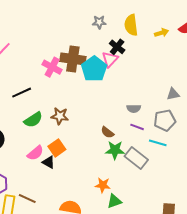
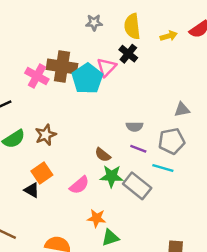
black cross: (117, 47) -> (128, 54), moved
brown star: (60, 116) -> (46, 135), turned -30
pink semicircle: (35, 153) -> (79, 185), moved

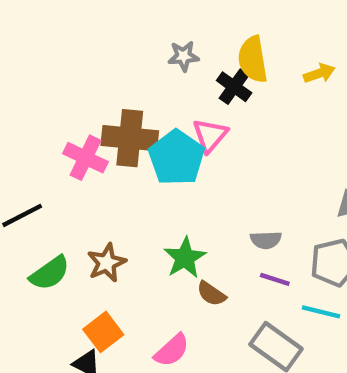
black cross: (128, 54) -> (234, 87), moved
green star: (111, 176) -> (185, 258), moved, turned -30

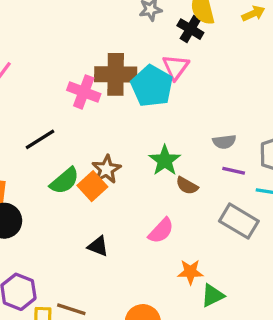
orange square: (103, 332) -> (92, 186), moved

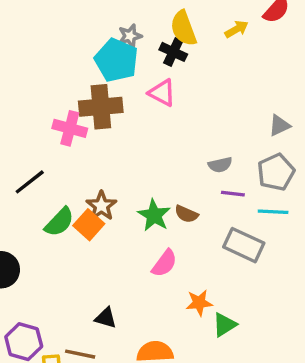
pink triangle: (176, 67) -> (162, 93), turned -32
cyan pentagon: (152, 86) -> (116, 60), moved
green star: (165, 160) -> (154, 215), moved
black triangle: (98, 246) -> (106, 318), moved

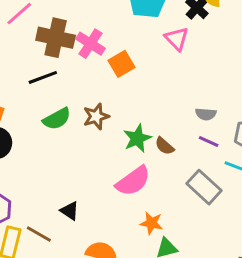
brown cross: (101, 107) -> (56, 38), moved
orange square: (89, 225) -> (121, 64), moved
pink semicircle: (164, 263) -> (133, 181), size x1.4

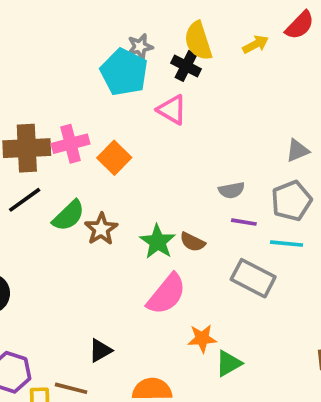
pink cross: (90, 44) -> (71, 144), turned -32
green semicircle: (57, 119) -> (69, 216), moved
black triangle: (70, 211) -> (100, 350), turned -48

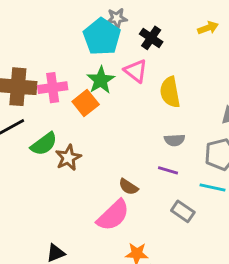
yellow semicircle: (198, 41) -> (170, 92), moved
purple line: (244, 222) -> (168, 170), moved
green star: (158, 242) -> (101, 80), moved
brown semicircle: (193, 242) -> (128, 187), moved
gray rectangle: (253, 278) -> (183, 211), size x0.7

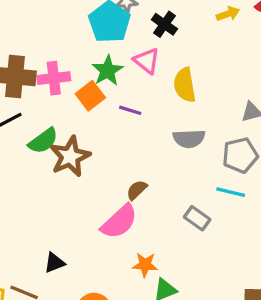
gray semicircle: (175, 140) -> (189, 139), size x1.4
brown star: (68, 158) -> (70, 156), size x1.4
purple line: (168, 170) -> (130, 110), moved
brown semicircle: (128, 187) -> (137, 190), turned 102

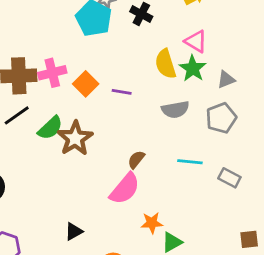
pink triangle: (147, 61) -> (196, 41), moved
green star: (108, 71) -> (193, 68), moved
cyan line: (231, 192) -> (190, 162), moved
gray rectangle: (197, 218) -> (229, 178), moved

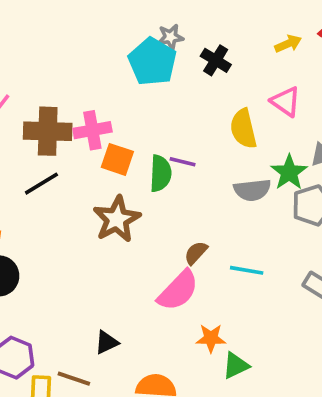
green star: (193, 68) -> (289, 172), moved
orange square: (86, 84) -> (117, 159), moved, turned -30
green semicircle: (50, 128) -> (161, 173), moved, turned -48
cyan line: (190, 162) -> (247, 270), moved

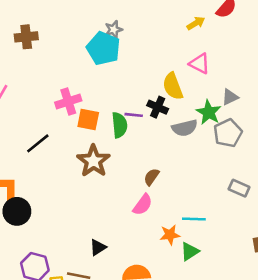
black cross: (216, 60) -> (158, 107), moved
brown cross: (48, 131) -> (26, 37), moved, size x0.7
cyan line: (247, 270) -> (194, 219), moved
pink semicircle: (178, 290) -> (143, 205), size x0.7

